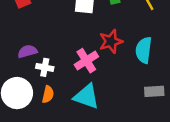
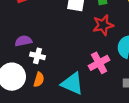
red star: (111, 41) -> (103, 25), moved
pink cross: (86, 61) -> (99, 63), moved

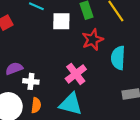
pink cross: (99, 63) -> (76, 74), moved

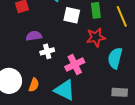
purple semicircle: (14, 68) -> (34, 36), moved
white cross: (31, 81) -> (47, 51), moved, turned -32

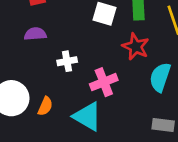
purple semicircle: (34, 36) -> (35, 34), moved
red star: (96, 37) -> (136, 47), turned 30

